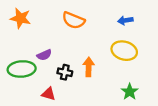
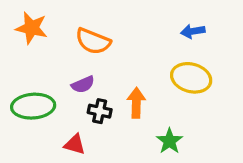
orange semicircle: (73, 20) -> (93, 41), moved
purple semicircle: (44, 55) -> (83, 84), moved
green star: (130, 92) -> (169, 141), moved

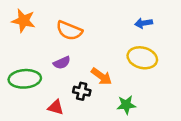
orange arrow: (136, 103) -> (101, 76), turned 125
black cross: (100, 111) -> (82, 91), moved
green star: (169, 141) -> (126, 105), turned 30

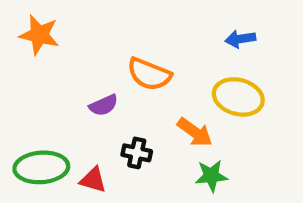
orange semicircle: (69, 31) -> (149, 74), moved
orange arrow: (101, 76) -> (195, 132), moved
green ellipse: (25, 79) -> (41, 167), moved

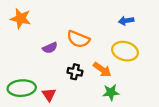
purple semicircle: (104, 105) -> (50, 48), moved
black cross: (137, 153) -> (75, 72), moved
red triangle: (93, 180) -> (49, 95), turned 40

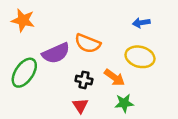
purple semicircle: (50, 48) -> (56, 53), size x1.6
green ellipse: (22, 88) -> (24, 73), moved, turned -52
red triangle: (49, 95) -> (80, 106), moved

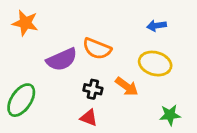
green ellipse: (24, 73) -> (21, 100), moved
green star: (124, 103) -> (170, 115), moved
red triangle: (80, 106) -> (89, 118), turned -35

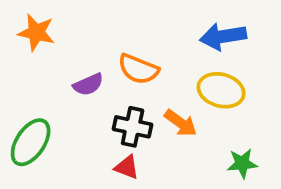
blue arrow: (156, 26) -> (223, 36), size x1.6
purple semicircle: (62, 59) -> (88, 84), size x0.7
black cross: (93, 89) -> (133, 127), size x1.4

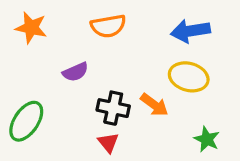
orange semicircle: (138, 69) -> (108, 26), moved, turned -32
green star: (242, 163) -> (207, 139), turned 30
red triangle: (127, 167) -> (108, 143), turned 30

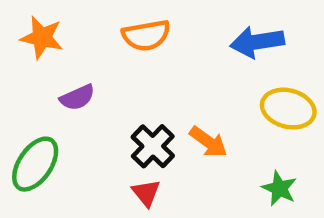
purple semicircle: (75, 72) -> (77, 97), moved
yellow ellipse: (189, 77) -> (288, 109), moved
black cross: (113, 108) -> (153, 146), turned 32

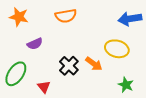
blue arrow: (257, 42) -> (130, 19), moved
yellow ellipse: (288, 109) -> (117, 49), moved
red triangle: (146, 193) -> (44, 87), moved

